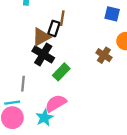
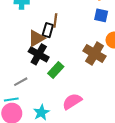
brown cross: (104, 55) -> (95, 54), size x1.5
gray line: (23, 84) -> (21, 82), turned 56
pink semicircle: (56, 103) -> (72, 101), moved

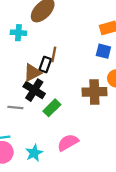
brown cross: (95, 54) -> (94, 92), turned -35
gray line: (21, 82) -> (15, 108), moved, turned 32

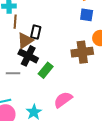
brown line: (54, 54) -> (15, 22), moved

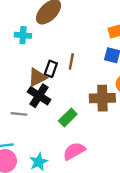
brown line: (15, 22) -> (71, 62), moved
green rectangle: (46, 70) -> (68, 117), moved

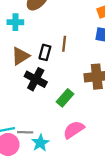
brown triangle: (37, 77) -> (20, 56), moved
gray line: (19, 114) -> (25, 132), moved

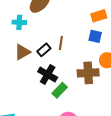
black rectangle: (45, 52) -> (44, 50), turned 32
black cross: (36, 79) -> (48, 75), moved

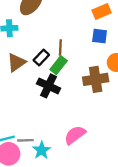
green rectangle: (60, 90) -> (59, 65), moved

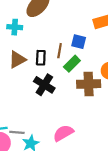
blue square: (100, 36) -> (79, 42), moved
black rectangle: (41, 57) -> (41, 58), turned -48
green rectangle: (59, 65) -> (72, 64), moved

